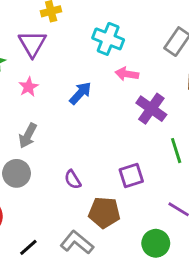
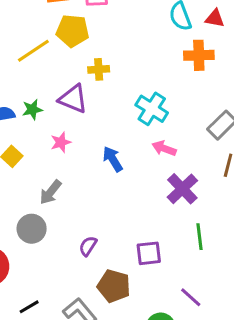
purple triangle: (32, 44) -> (73, 99), turned -48
blue arrow: (80, 93) -> (113, 159), turned -85
purple semicircle: (73, 179) -> (88, 246), turned 54

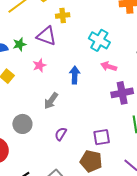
blue arrow: (113, 159) -> (75, 75), turned 36
purple cross: (182, 189) -> (122, 93), turned 35
gray arrow: (50, 192) -> (51, 101), moved
brown pentagon: (114, 286) -> (91, 161), moved

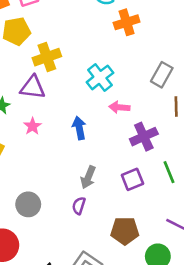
yellow cross: (63, 15) -> (47, 57), size x1.5
cyan cross: (99, 40) -> (100, 77), turned 35
gray arrow: (51, 101) -> (88, 177), moved
purple square: (102, 137) -> (132, 179), moved

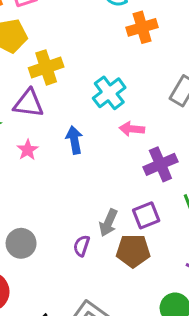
blue arrow: (79, 128) -> (74, 140), moved
gray arrow: (88, 177) -> (108, 223), moved
brown pentagon: (125, 231) -> (133, 251), moved

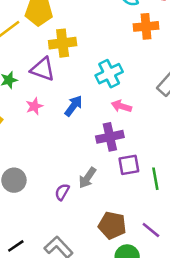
blue arrow: (74, 140) -> (73, 106), turned 35
purple cross: (160, 164) -> (110, 137), moved
purple square: (146, 215) -> (129, 165), moved
brown pentagon: (133, 251) -> (112, 225), moved

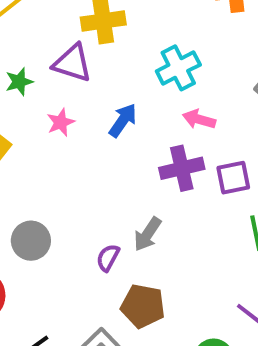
purple square: (129, 165) -> (233, 178), moved
brown pentagon: (112, 225) -> (143, 306), moved

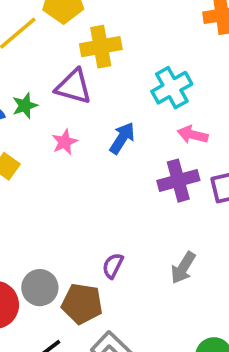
gray arrow: (147, 234) -> (183, 268), moved
gray circle: (31, 241) -> (40, 288), moved
brown pentagon: (143, 306) -> (82, 304), moved

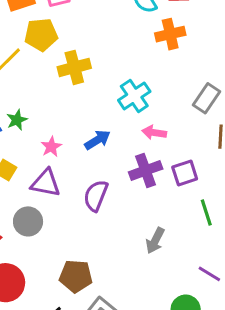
purple triangle: (74, 87) -> (46, 183), moved
blue arrow: (122, 138) -> (97, 140), turned 30
purple semicircle: (113, 266) -> (96, 196), moved, size x1.5
gray circle: (40, 288) -> (28, 221), moved

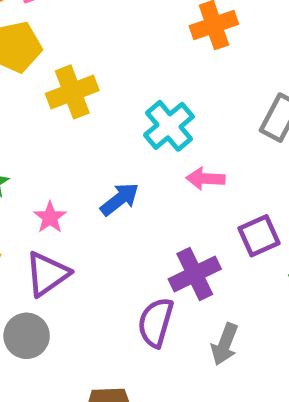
purple cross: (146, 170) -> (195, 274), moved
purple triangle: (46, 183) -> (47, 274), turned -40
purple semicircle: (96, 196) -> (156, 322), moved

